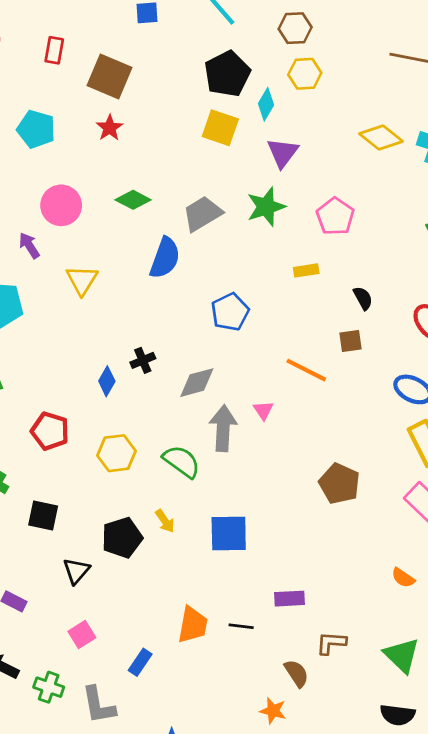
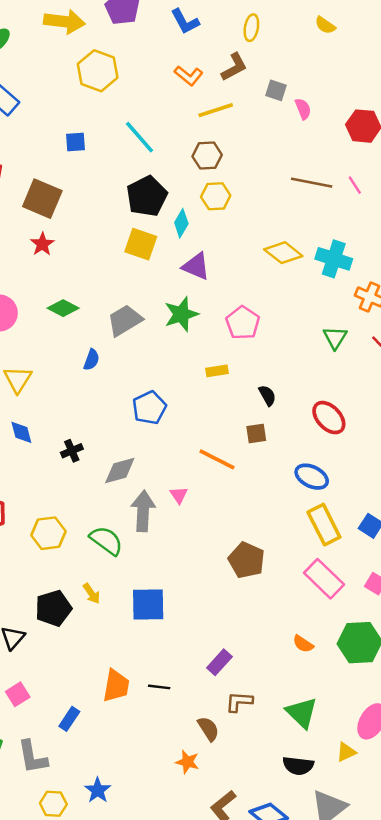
purple triangle: (283, 153) -> (196, 266), turned -44
blue semicircle: (165, 258) -> (91, 360), size x0.6
blue diamond: (107, 381) -> (21, 432), moved, turned -45
purple rectangle: (290, 599) -> (219, 662), moved, turned -45

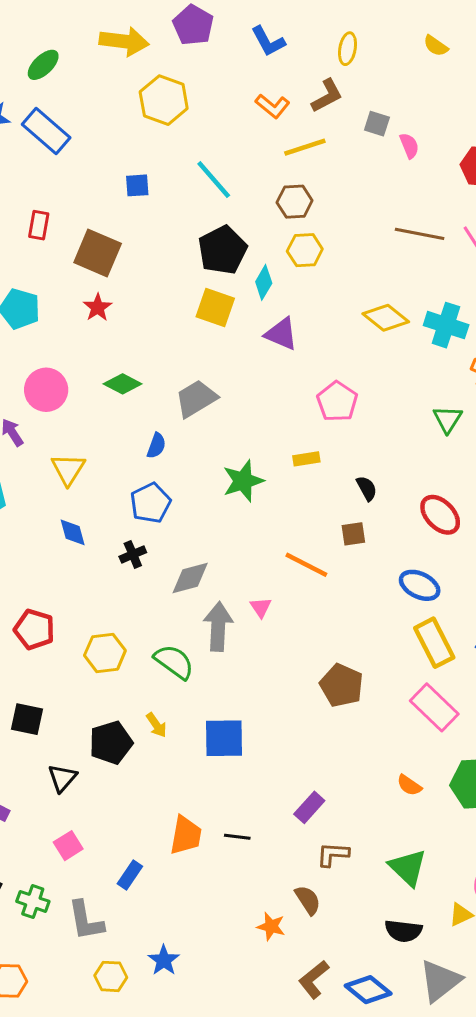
green star: (181, 314) -> (243, 481), moved
blue pentagon: (149, 408) -> (150, 503), moved
brown semicircle: (208, 729) -> (308, 900), moved

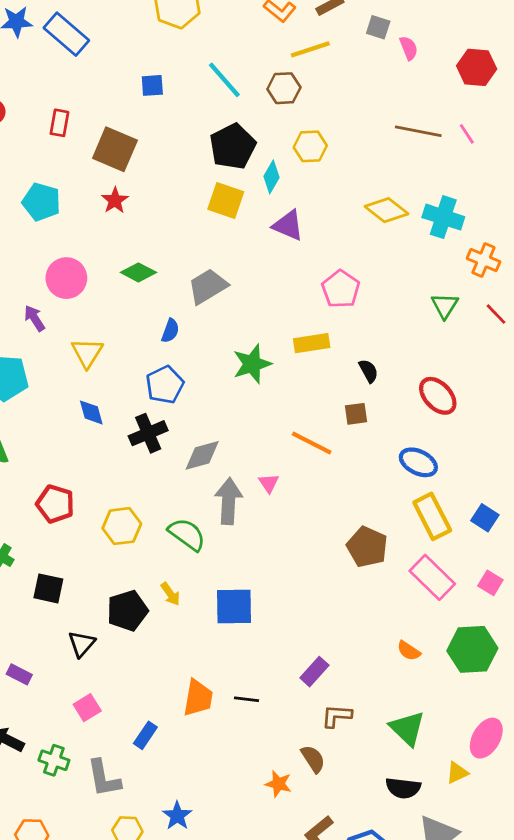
brown hexagon: (295, 202) -> (284, 88), moved
yellow rectangle: (306, 459) -> (312, 343), size x1.4
black cross: (133, 554) -> (148, 433), size x1.5
brown pentagon: (342, 685) -> (367, 547), moved

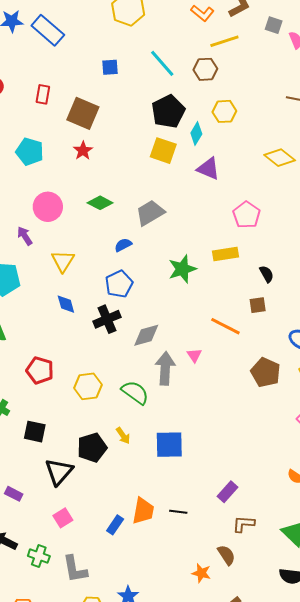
blue semicircle: (170, 331) -> (123, 245), turned -138
brown pentagon: (367, 547) -> (266, 372), moved
black triangle: (82, 644) -> (59, 472), size x1.4
blue rectangle: (145, 735) -> (115, 525), moved

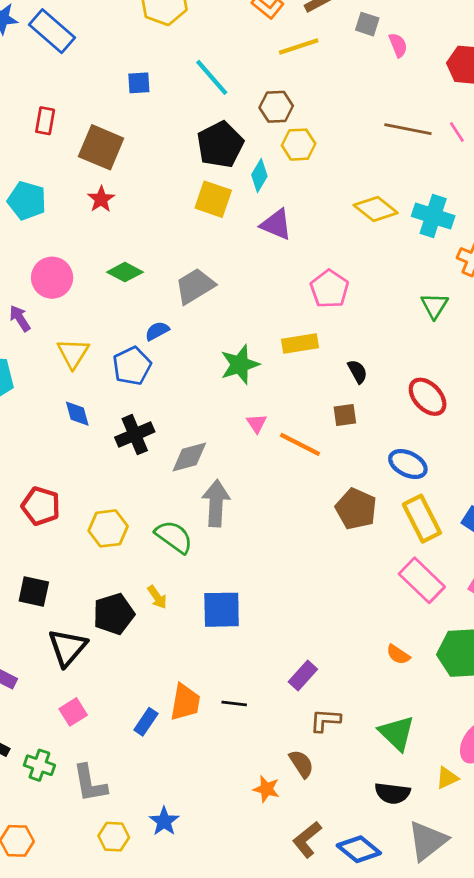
brown hexagon: (205, 69) -> (276, 107), moved
blue pentagon: (119, 284) -> (132, 366), moved
pink triangle: (194, 355) -> (257, 423), moved

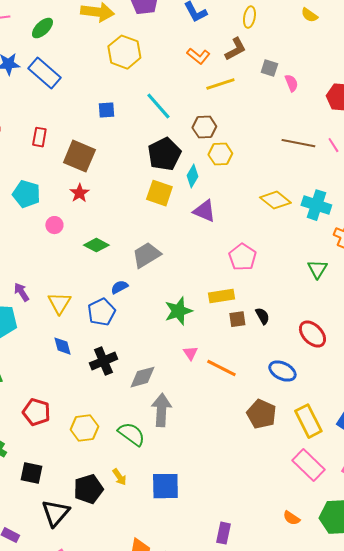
pink circle: (52, 278) -> (54, 225), moved, size x0.6
purple arrow: (20, 318) -> (21, 292), moved
brown square: (345, 415) -> (237, 319), moved
blue ellipse: (408, 464) -> (282, 371), moved
purple rectangle: (303, 676) -> (223, 533), turned -30

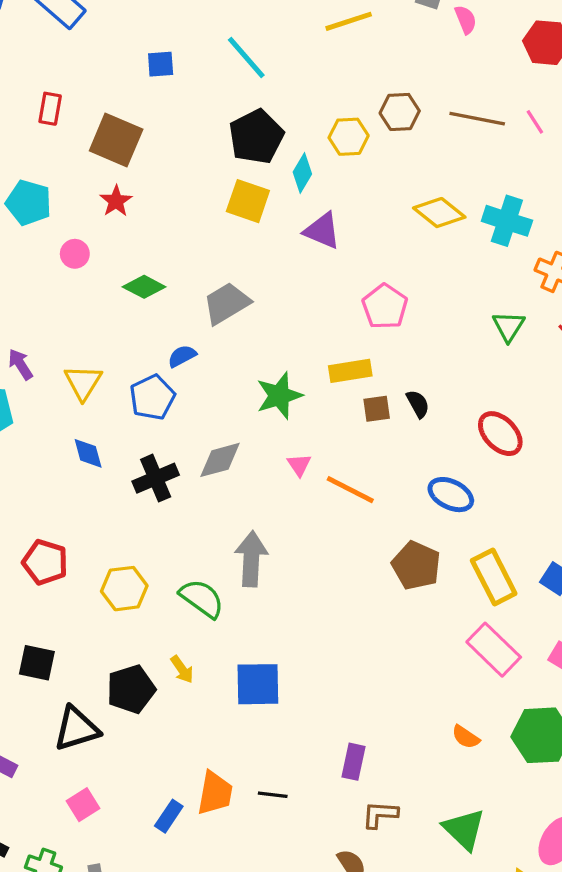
brown hexagon: (204, 127) -> (400, 112), moved
gray diamond: (142, 377) -> (220, 460), moved
black triangle: (55, 513) -> (76, 729), turned 32

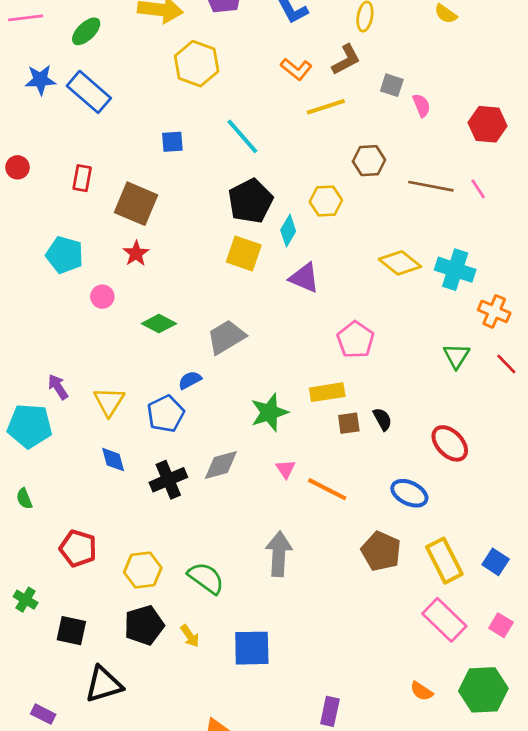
brown hexagon: (400, 112) -> (369, 161), moved
gray arrow: (251, 559) -> (279, 554), moved
black pentagon: (131, 689) -> (144, 625), moved

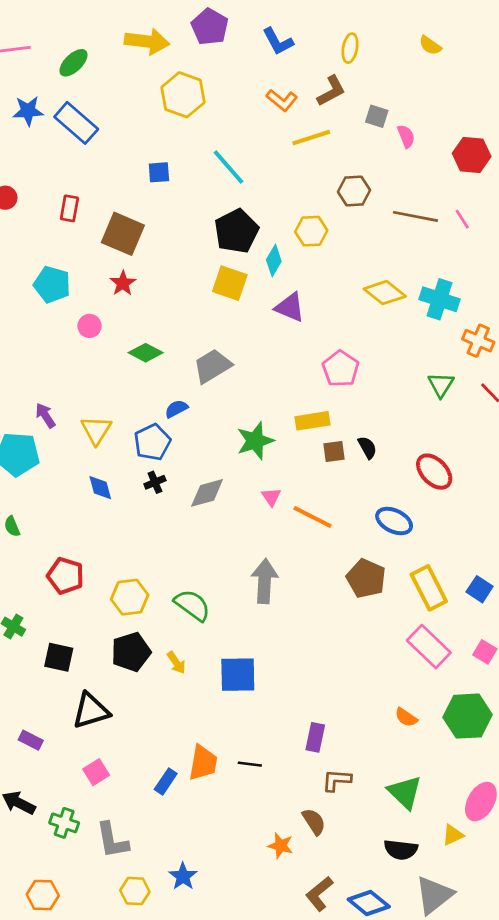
black cross: (168, 480) -> (155, 482), moved, size x0.6

